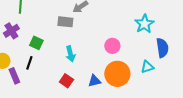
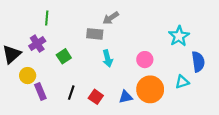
green square: (36, 43) -> (64, 56), turned 32
cyan arrow: (70, 54) -> (108, 58), moved
black line: (29, 63) -> (71, 93), moved

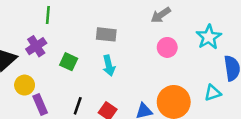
gray arrow: (111, 18) -> (161, 15), moved
green square: (64, 56) -> (69, 62), turned -32
cyan arrow: (108, 58) -> (109, 66), moved
pink circle: (145, 60) -> (167, 47), moved

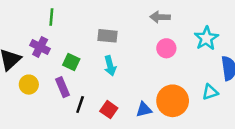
gray arrow: (161, 15) -> (160, 17), turned 36
purple cross: (36, 46) -> (40, 47), turned -30
purple rectangle: (40, 105) -> (63, 87), moved

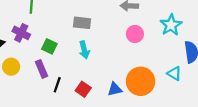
cyan triangle: (210, 92) -> (174, 73), turned 49

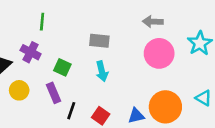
pink circle: (135, 34) -> (159, 53), size x1.5

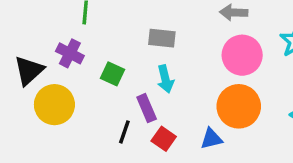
yellow circle: (19, 90) -> (54, 105), size x1.5
purple rectangle: (53, 93) -> (147, 108), moved
orange circle: (165, 107) -> (239, 106), moved

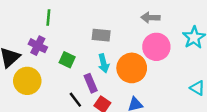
orange circle: (239, 106) -> (132, 68), moved
black line: (124, 132) -> (75, 100), turned -56

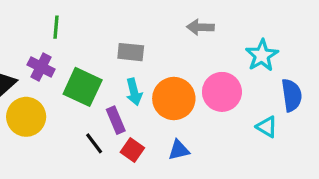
pink circle: (156, 47) -> (222, 92), moved
green square: (67, 60) -> (83, 87), size x1.6

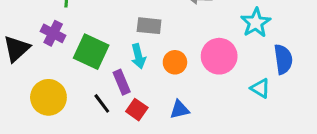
gray rectangle: (131, 52) -> (149, 26), moved
orange circle: (174, 99) -> (175, 62), size x0.6
yellow circle: (26, 117) -> (48, 97), moved

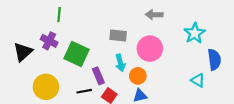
cyan arrow: (138, 56) -> (120, 63), moved
pink circle: (219, 56) -> (150, 49), moved
orange circle: (175, 62) -> (138, 76), moved
black line: (102, 103) -> (84, 91), turned -64

